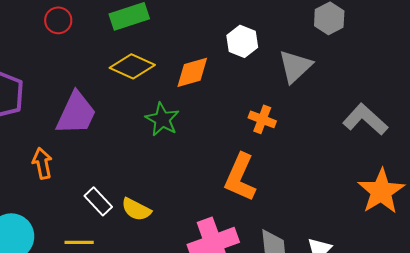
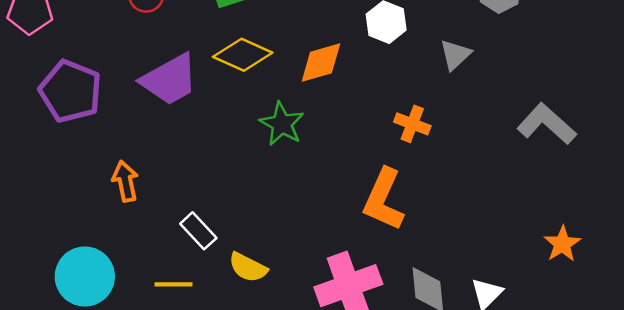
gray triangle: (295, 66) -> (455, 55), size x0.7
purple trapezoid: (76, 113) -> (170, 80), moved, turned 36
orange star: (381, 191) -> (562, 244), moved, size x0.6
yellow semicircle: (136, 209) -> (248, 267), moved

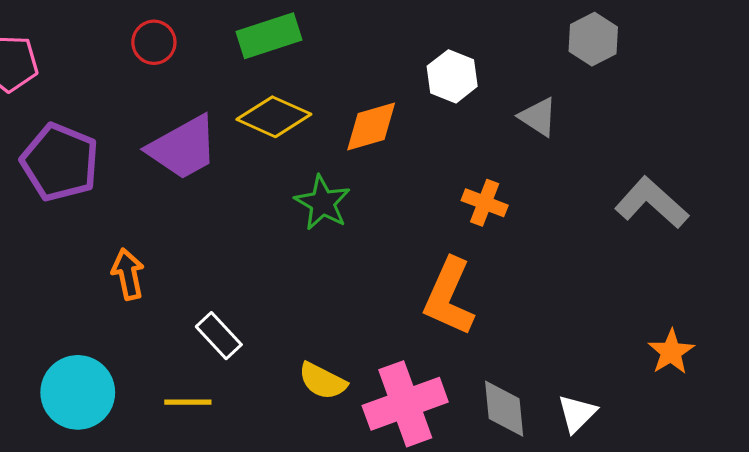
gray triangle: (455, 55) -> (538, 117), turned -44
yellow semicircle: (248, 267) -> (323, 381), moved

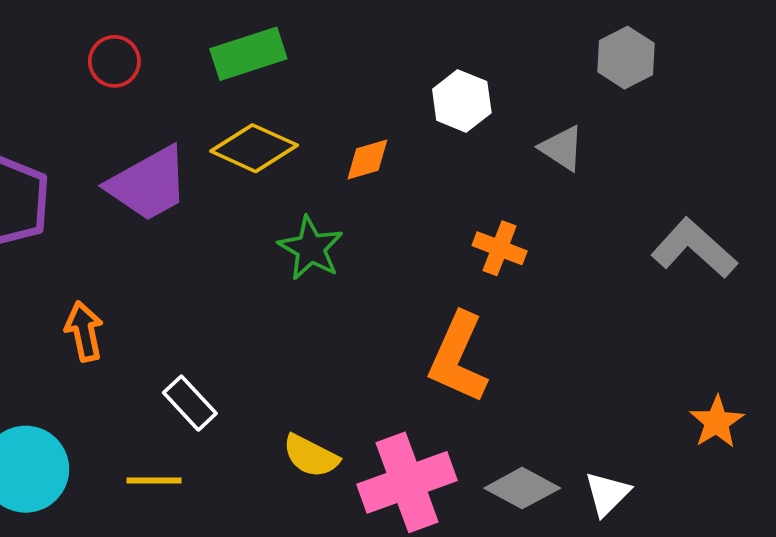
orange diamond: (371, 127) -> (367, 160), size x0.7
gray diamond: (504, 409) -> (522, 488), turned -56

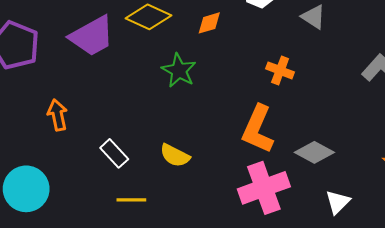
yellow semicircle: (311, 456) -> (175, 155), moved
yellow line: (154, 480) -> (131, 200), moved
pink cross: (407, 482) -> (264, 188), moved
gray diamond: (522, 488) -> (314, 152), moved

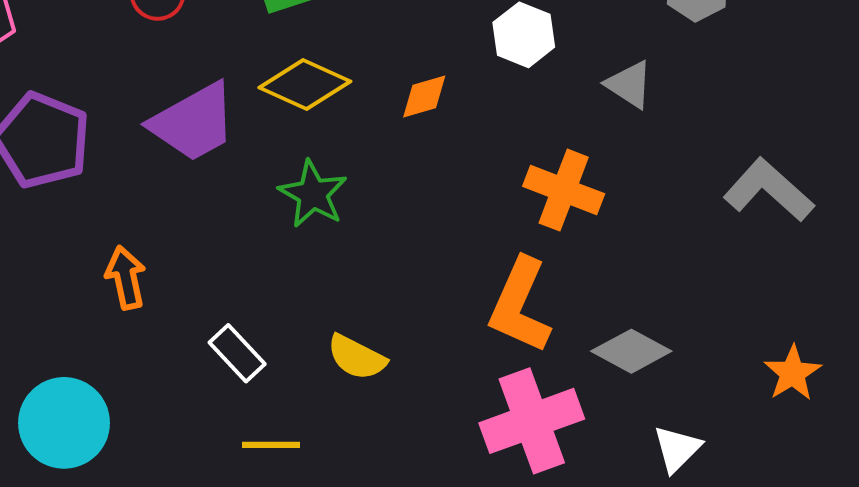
green star: (179, 70) -> (313, 194), moved
orange cross: (280, 70) -> (564, 190), size x1.4

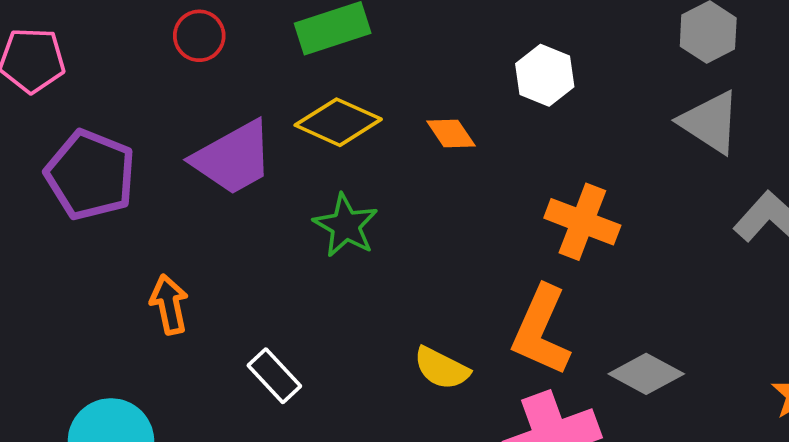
gray triangle: (629, 85) -> (710, 122), moved, size x1.4
orange diamond: (424, 96) -> (451, 133), turned 72
yellow semicircle: (357, 357) -> (442, 368), moved

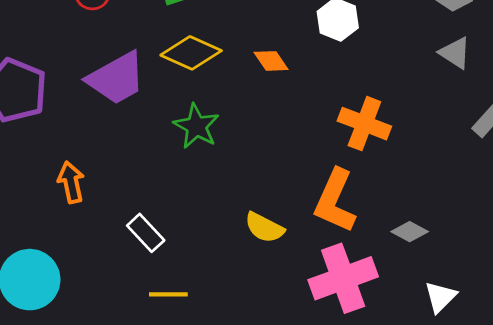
gray triangle: (710, 122) -> (455, 53), size x0.7
gray diamond: (646, 374) -> (410, 232), size x0.7

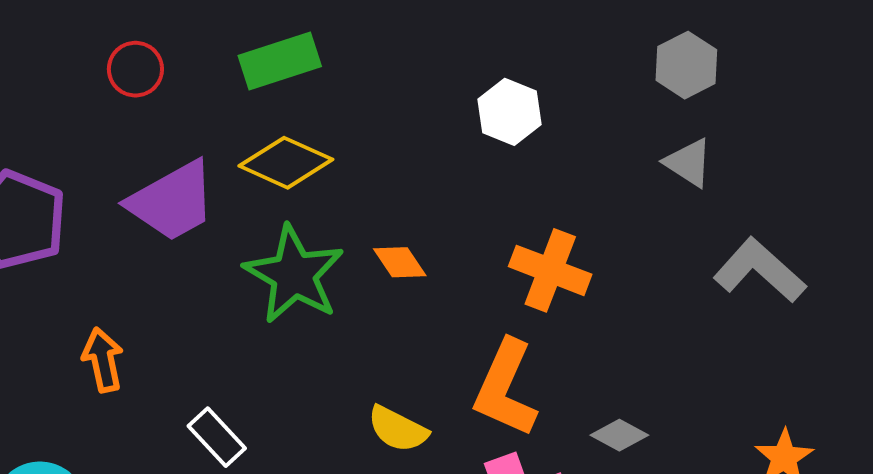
orange diamond: (271, 61) -> (400, 262), moved
green star: (196, 126) -> (294, 274), size x1.4

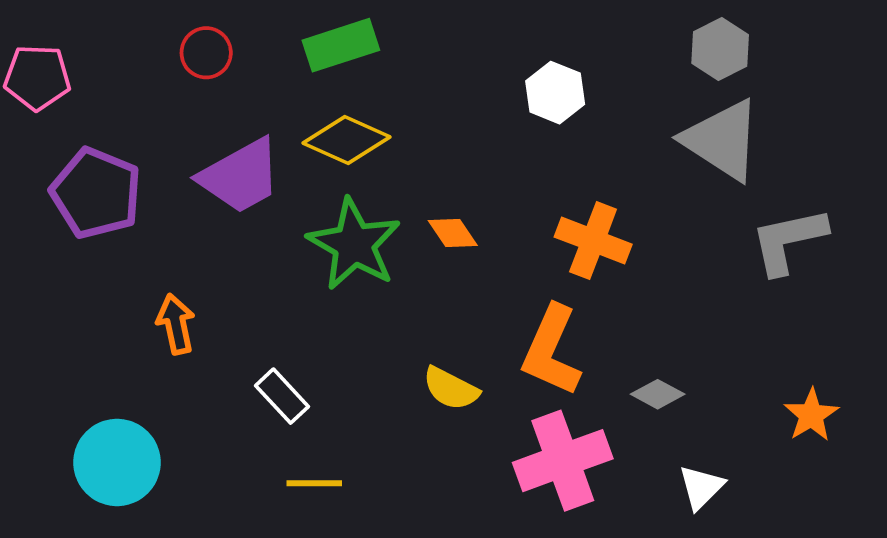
gray triangle: (688, 163) -> (722, 140), size x1.8
gray L-shape: (760, 270) -> (788, 241), turned -54

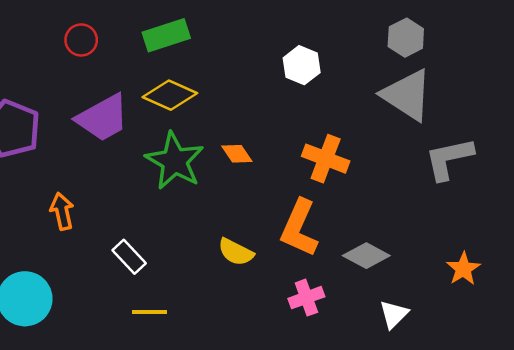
gray diamond: (658, 394) -> (366, 256), size x1.4
pink cross: (563, 461) -> (306, 298), size x0.6

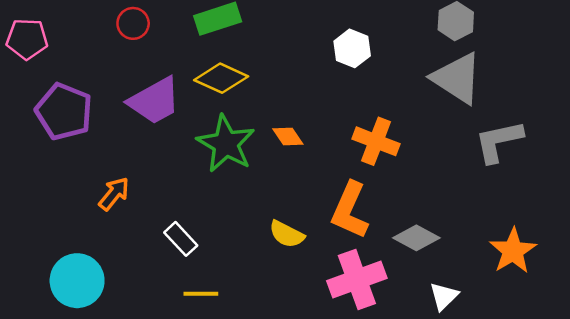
orange arrow: (62, 211) -> (114, 194), turned 51
orange star: (463, 269) -> (513, 251), size x1.4
pink cross: (306, 298) -> (357, 279), size x1.6

